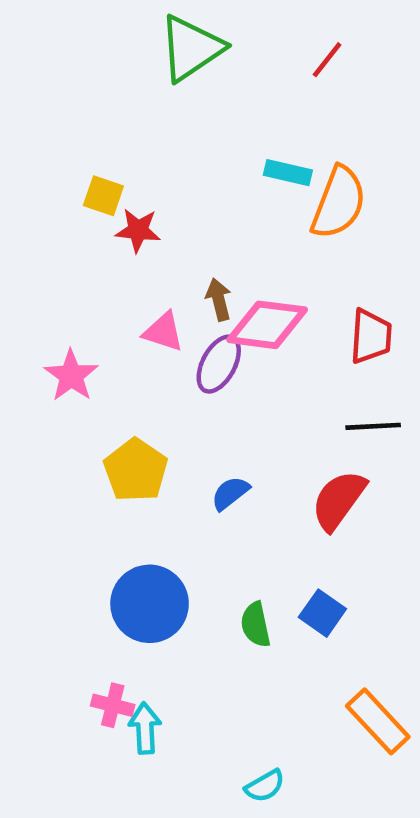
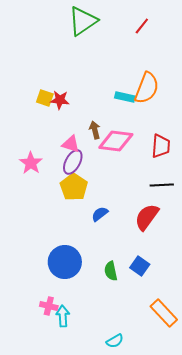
cyan rectangle: (288, 173) -> (125, 97), moved
yellow square: (103, 196) -> (45, 98), moved
purple ellipse: (219, 364) -> (73, 162), moved
yellow pentagon: (136, 470) -> (74, 187), moved

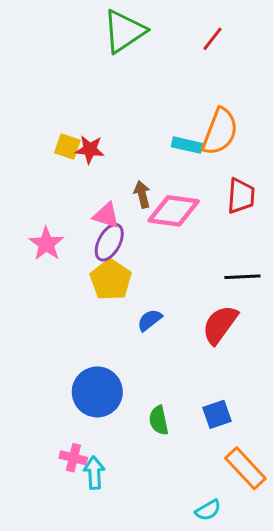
red trapezoid: (161, 146) -> (241, 196), moved
blue square: (140, 266) -> (217, 414), moved, turned 36
green semicircle: (111, 271) -> (159, 420), moved
cyan semicircle: (115, 341) -> (208, 510), moved

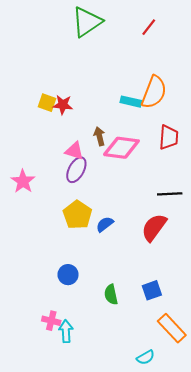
pink star: (46, 244) -> (23, 181), moved
yellow pentagon: (111, 280) -> (77, 215), moved
blue circle: (97, 392) -> (68, 275), size x0.6

